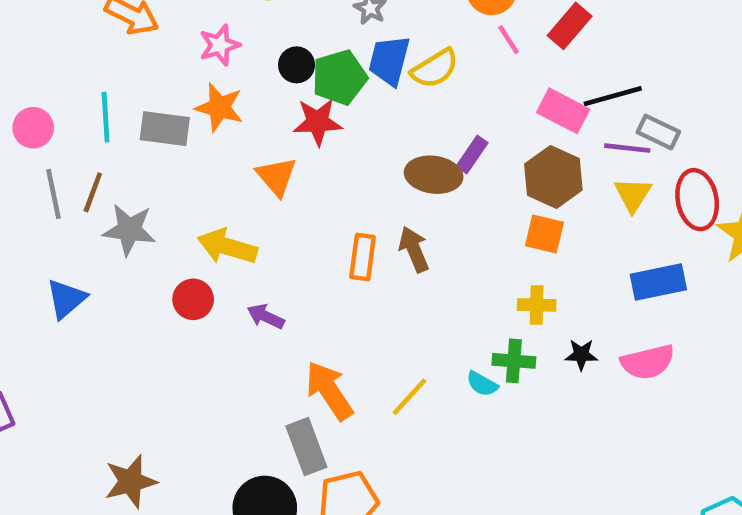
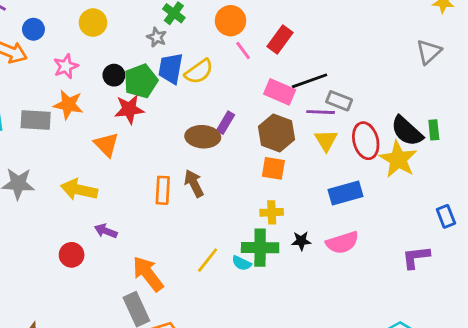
red circle: (193, 299) -> (72, 255), moved
green cross: (514, 361) -> (260, 248), size x1.4
yellow line: (410, 397) -> (208, 260), moved

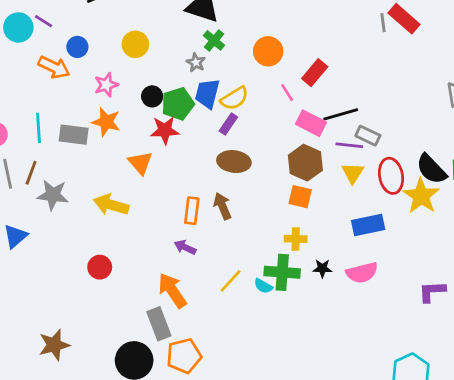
pink line: (243, 51) -> (287, 93), moved
purple rectangle: (226, 123) -> (228, 124), moved
purple arrow: (106, 231) -> (185, 247), moved

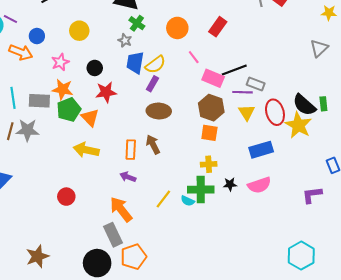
red rectangle: (315, 73) -> (218, 27), moved
green pentagon: (178, 104) -> (69, 110), moved
gray star: (53, 195) -> (27, 130), moved
yellow arrow: (111, 205) -> (86, 150), moved

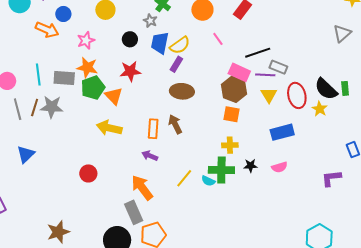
black circle: (95, 68) -> (130, 39), moved
pink rectangle: (213, 78) -> (239, 72), moved
yellow star: (298, 125) -> (320, 109), size x0.6
pink semicircle: (259, 185) -> (279, 167), size x0.7

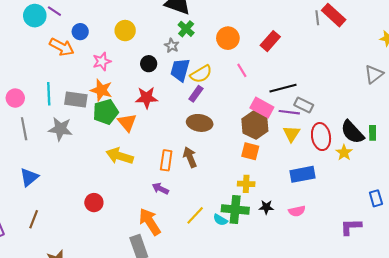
brown line: (35, 107) -> (34, 219), moved

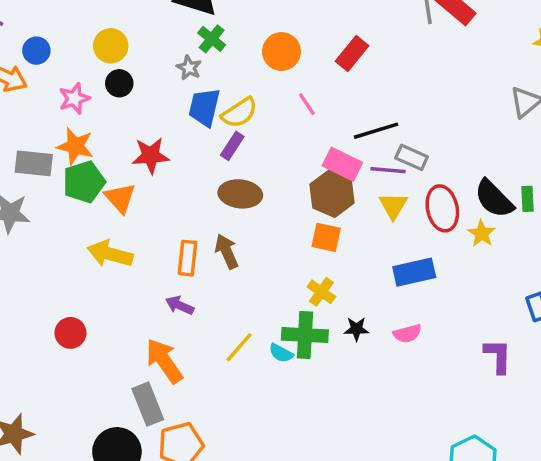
black circle: (149, 64) -> (119, 83), moved
yellow cross: (246, 184) -> (321, 292), turned 35
purple L-shape: (351, 227) -> (498, 356), turned 95

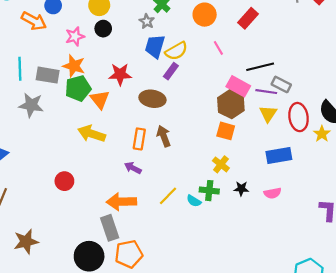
brown ellipse: (240, 194) -> (152, 99), moved
green cross: (305, 335) -> (209, 191), size x0.7
orange arrow: (164, 361) -> (121, 202), turned -60

